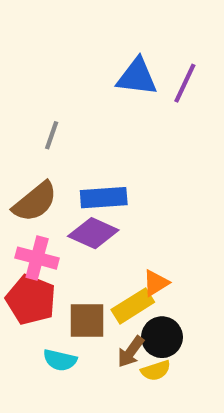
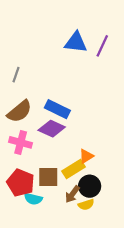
gray line: (52, 135) -> (16, 75), moved
blue rectangle: (104, 198) -> (57, 109), turned 30
red pentagon: (31, 300) -> (21, 183), moved

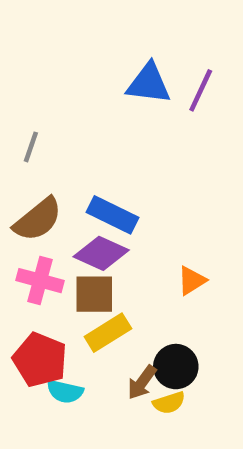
orange triangle: (86, 156) -> (192, 281), moved
yellow rectangle: (74, 169) -> (108, 333), moved
brown square: (48, 177) -> (94, 294), moved

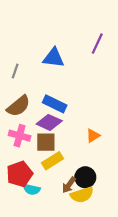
blue triangle: (149, 84) -> (54, 58), moved
red pentagon: (40, 360) -> (20, 174), turned 30
yellow semicircle: (169, 403) -> (82, 195), size x1.5

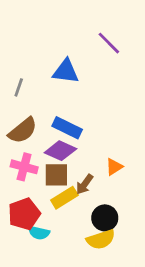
purple line: (97, 44) -> (109, 43), moved, turned -70
brown arrow: (69, 185) -> (85, 184), moved

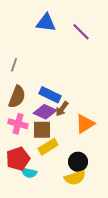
blue triangle: (66, 71) -> (46, 23), moved
brown semicircle: (23, 130) -> (17, 97), turned -30
orange triangle: (114, 167) -> (85, 124), size x1.5
brown arrow: (85, 184) -> (62, 109), moved

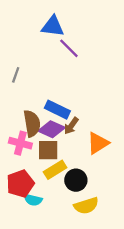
purple line: (81, 32) -> (69, 48), moved
brown semicircle: (17, 97) -> (32, 123), moved, turned -30
black circle: (78, 162) -> (76, 180), moved

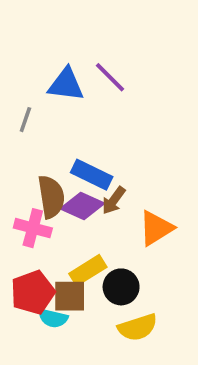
blue triangle: (53, 26) -> (66, 85), moved
brown square: (48, 150) -> (70, 296), moved

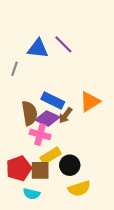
pink cross: (33, 228) -> (40, 134), moved
orange triangle: (156, 228) -> (90, 102), moved
cyan semicircle: (53, 318) -> (32, 194), moved

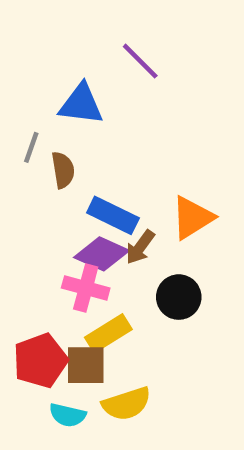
purple line: (63, 44) -> (140, 61), moved
brown semicircle: (29, 113) -> (63, 170), moved, size x0.7
black circle: (70, 165) -> (179, 297), moved
yellow semicircle: (79, 189) -> (127, 404), moved

